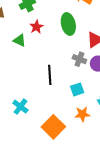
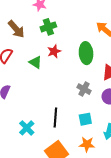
gray cross: (79, 59) -> (84, 89), moved
black line: (50, 75) -> (55, 117), moved

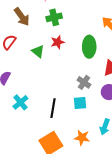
cyan square: (85, 119) -> (80, 103), moved
cyan cross: (27, 128) -> (20, 102), moved

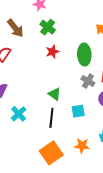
green cross: (54, 17) -> (48, 27), turned -35
green triangle: (38, 51) -> (55, 94), moved
gray cross: (84, 82) -> (88, 81), moved

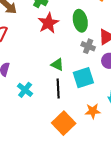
red star: (52, 52) -> (48, 23), size x1.5
cyan square: (78, 111) -> (83, 78), size x1.5

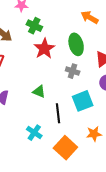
gray cross: (88, 46) -> (73, 71), moved
green triangle: (57, 64) -> (39, 92), moved
cyan cross: (25, 90) -> (34, 133), moved

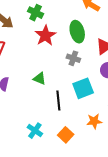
cyan cross: (34, 133) -> (35, 131), moved
orange square: (65, 148) -> (66, 135), size x0.7

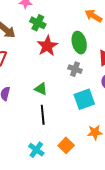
black line: (58, 100) -> (43, 115), moved
cyan cross: (35, 131) -> (36, 150), moved

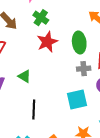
gray cross: (75, 69) -> (84, 69), moved, turned -32
green triangle: (41, 89) -> (24, 76), moved

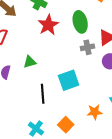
green triangle: (24, 76) -> (30, 62), turned -40
cyan square: (77, 99) -> (69, 80), moved

